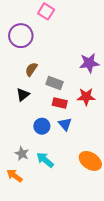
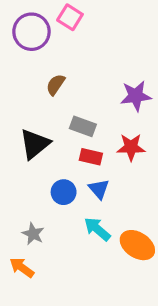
purple circle: (21, 36) -> (31, 32), moved
brown semicircle: (31, 69) -> (56, 85), moved
black triangle: (23, 95) -> (35, 144), size x1.5
cyan arrow: (45, 160) -> (97, 229), moved

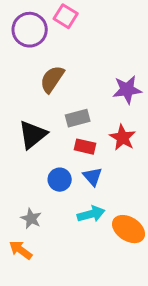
brown semicircle: (56, 85) -> (52, 79), size x1.4
gray rectangle: (83, 126) -> (78, 118), turned -35
red star: (131, 147) -> (123, 138), turned 30
cyan arrow: (97, 229) -> (91, 214), turned 125

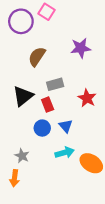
purple star: (127, 90) -> (81, 48), moved
red rectangle: (85, 147) -> (48, 105), moved, turned 56
orange arrow: (21, 250) -> (15, 178), turned -119

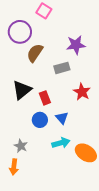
purple circle: (21, 21) -> (20, 32), moved
gray rectangle: (55, 84) -> (62, 68), moved

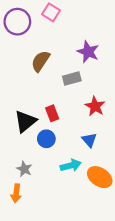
purple circle: (20, 32) -> (17, 22), moved
purple star: (76, 45) -> (88, 52), turned 30
black triangle: (22, 90) -> (25, 121), moved
blue triangle: (62, 118) -> (89, 140), moved

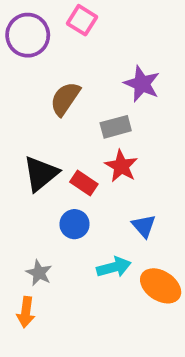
red star: (95, 106) -> (121, 166), moved
red rectangle: (52, 113) -> (84, 183), turned -35
black triangle: (25, 121) -> (41, 174), moved

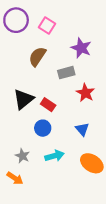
pink square: (82, 20) -> (47, 26), moved
red star: (121, 166) -> (85, 93), moved
cyan arrow: (114, 267) -> (54, 156), moved
orange arrow: (26, 312) -> (15, 178), turned -63

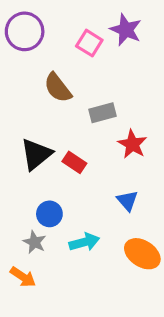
pink square: (47, 26) -> (89, 43), moved
purple star: (81, 48) -> (126, 30), moved
brown semicircle: (37, 56) -> (58, 88), turned -72
blue circle: (43, 128) -> (49, 214), moved

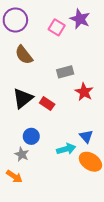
brown semicircle: (58, 88) -> (24, 55), moved
blue triangle: (127, 201) -> (86, 136), moved
cyan arrow: (84, 242) -> (66, 149), moved

